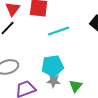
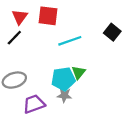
green triangle: (76, 86) -> (79, 72), moved

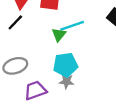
green triangle: (79, 72) -> (59, 35), moved

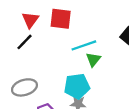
green triangle: (59, 35) -> (93, 59), moved

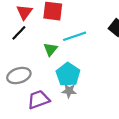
green triangle: (93, 59) -> (51, 49), moved
cyan pentagon: (77, 86) -> (68, 74), turned -30

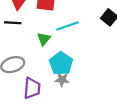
black line: (19, 33) -> (13, 23), turned 49
purple trapezoid: (39, 100) -> (32, 88), turned 115

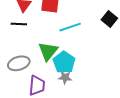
green triangle: (44, 39) -> (48, 51), moved, size x1.5

